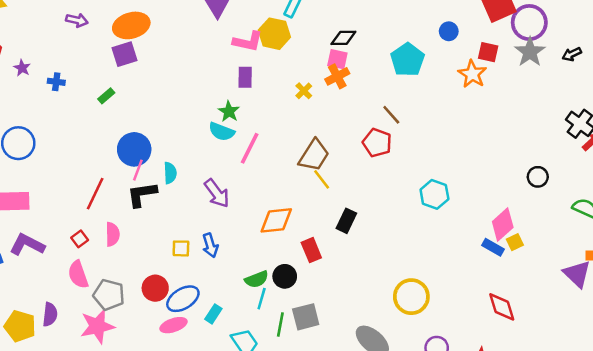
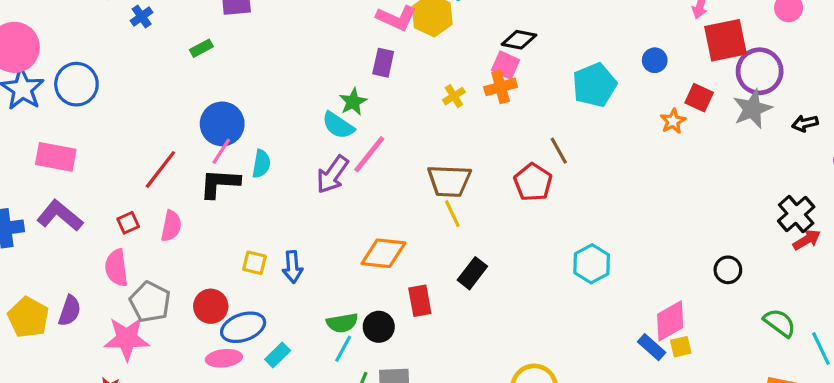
orange star: (472, 74) -> (673, 121), size x0.7
blue cross: (56, 82) -> (142, 17), turned 35
brown trapezoid: (314, 155) -> (449, 181), turned 48
purple arrow: (217, 193) -> (332, 174), moved, turned 60

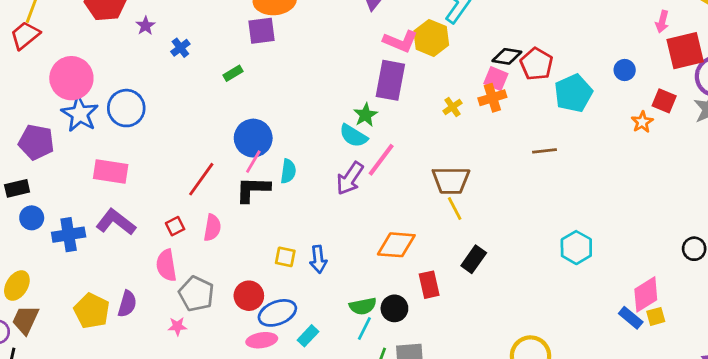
purple rectangle: (383, 63) -> (390, 80), size x1.6
brown line: (559, 151) -> (545, 151), turned -65
red pentagon: (533, 182) -> (537, 64), moved
pink star: (127, 339) -> (177, 326), size x0.5

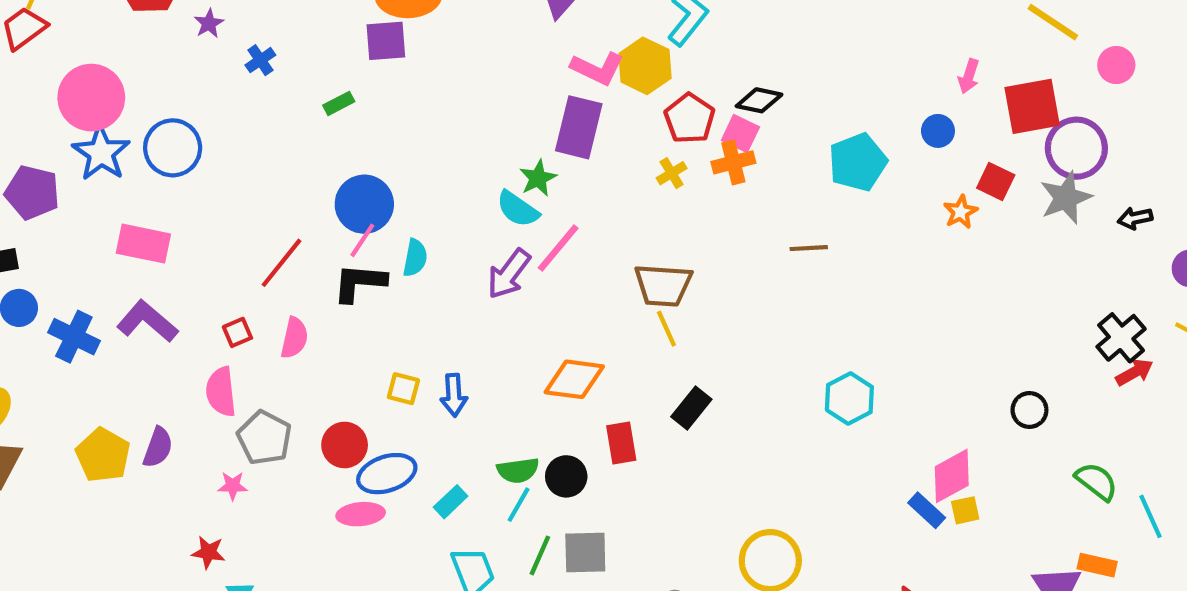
pink arrow: (662, 22) -> (969, 76), moved
red pentagon: (537, 64) -> (690, 118), moved
blue cross: (69, 235) -> (74, 337), turned 32
cyan rectangle: (308, 336) -> (451, 502), moved

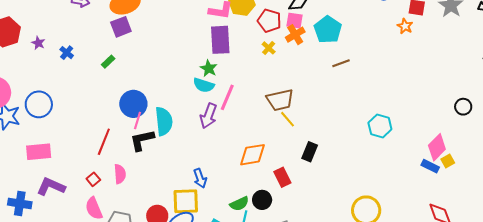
cyan pentagon: (858, 162) -> (328, 30), moved
cyan semicircle: (415, 258) -> (164, 121), size x1.6
yellow square: (403, 389) -> (186, 201), moved, size x1.8

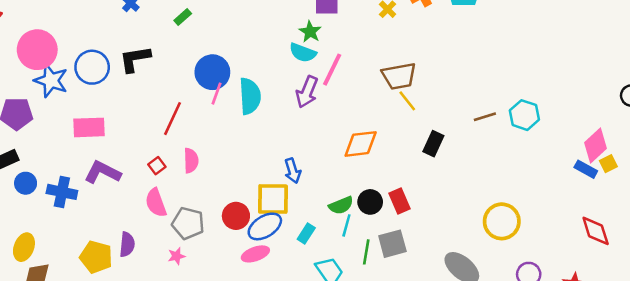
brown line: (341, 63) -> (485, 117), moved
black L-shape: (142, 140) -> (135, 59), moved
red rectangle: (282, 177) -> (399, 201), moved

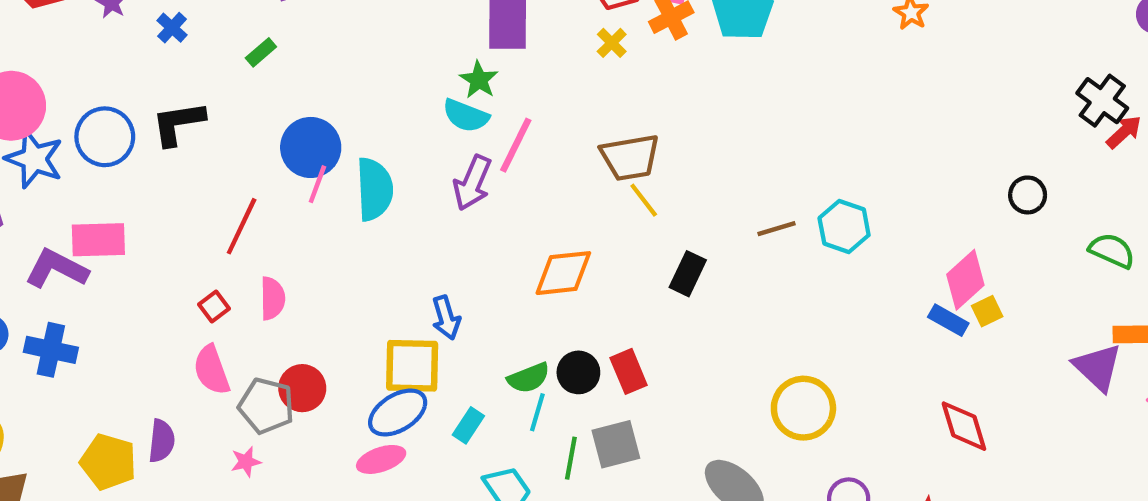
purple L-shape: (103, 172) -> (57, 269), moved
red circle: (236, 216) -> (302, 388), moved

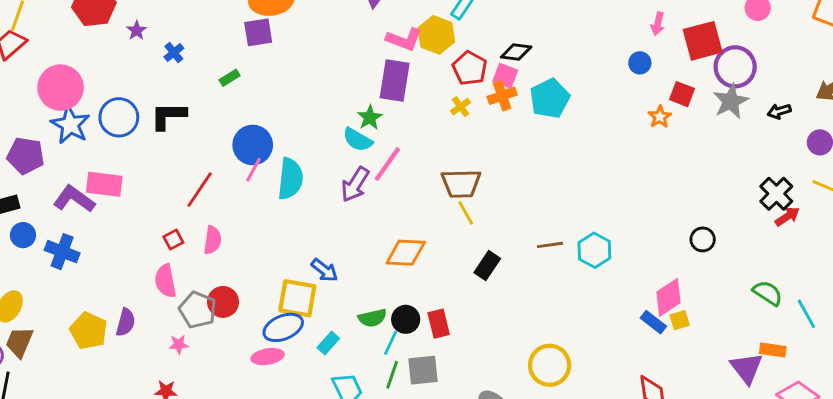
black circle: (1028, 195) -> (703, 239), moved
blue arrow: (446, 318) -> (324, 270), turned -44
cyan line: (537, 412) -> (391, 343), moved

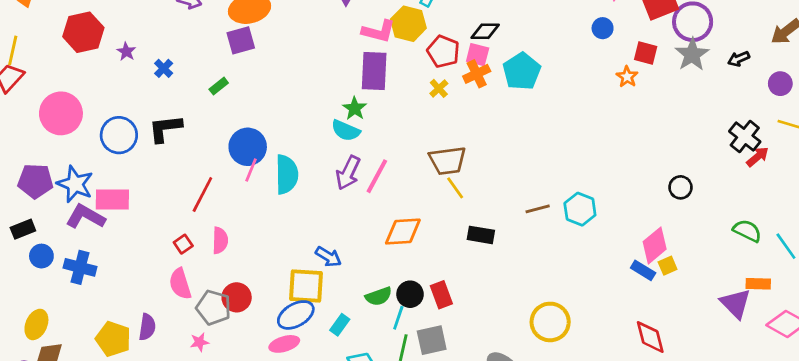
blue star: (70, 125) -> (75, 184), moved
pink line: (387, 164) -> (377, 176), moved
black rectangle: (487, 266) -> (481, 235), turned 72

